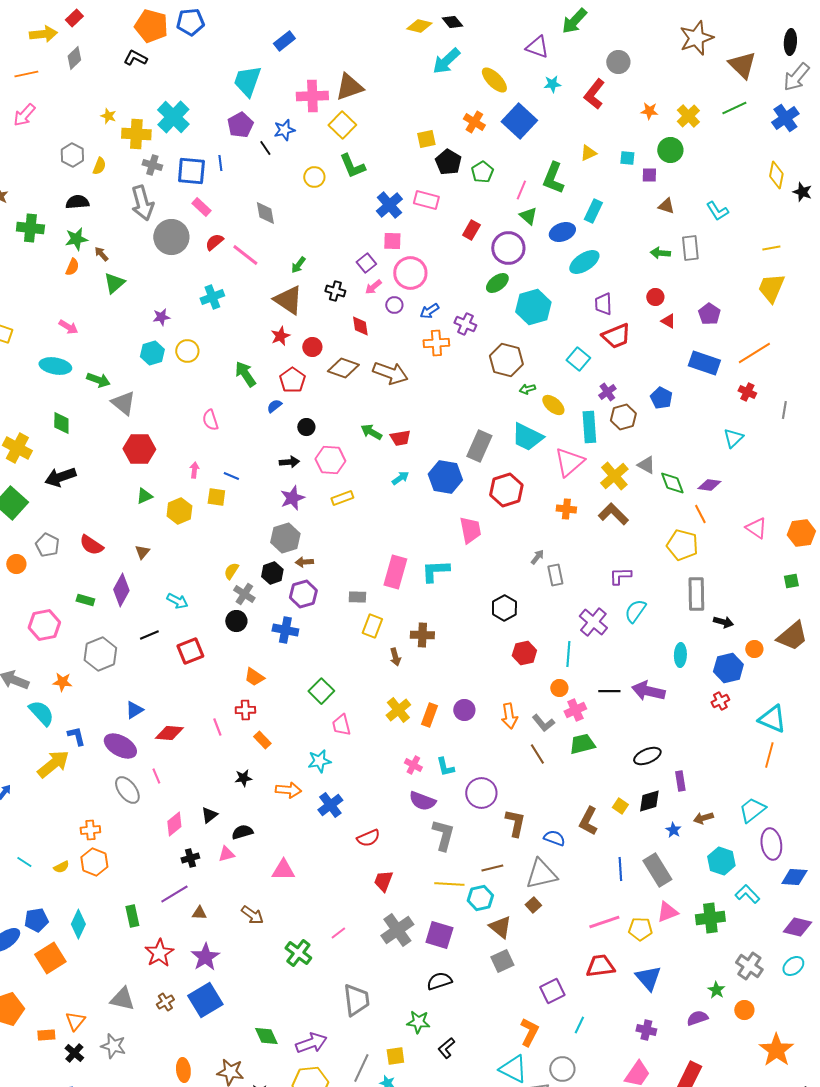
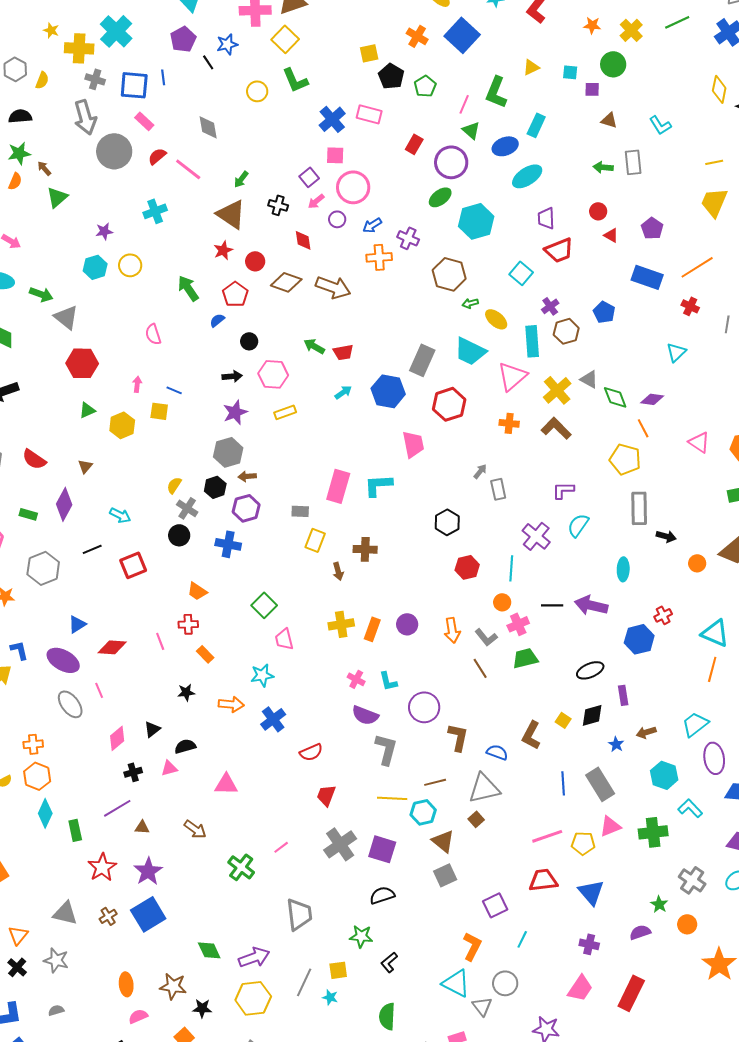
blue hexagon: (728, 668) -> (639, 639), moved
yellow cross: (398, 710) -> (341, 624), turned 30
cyan diamond: (78, 924) -> (45, 813), moved

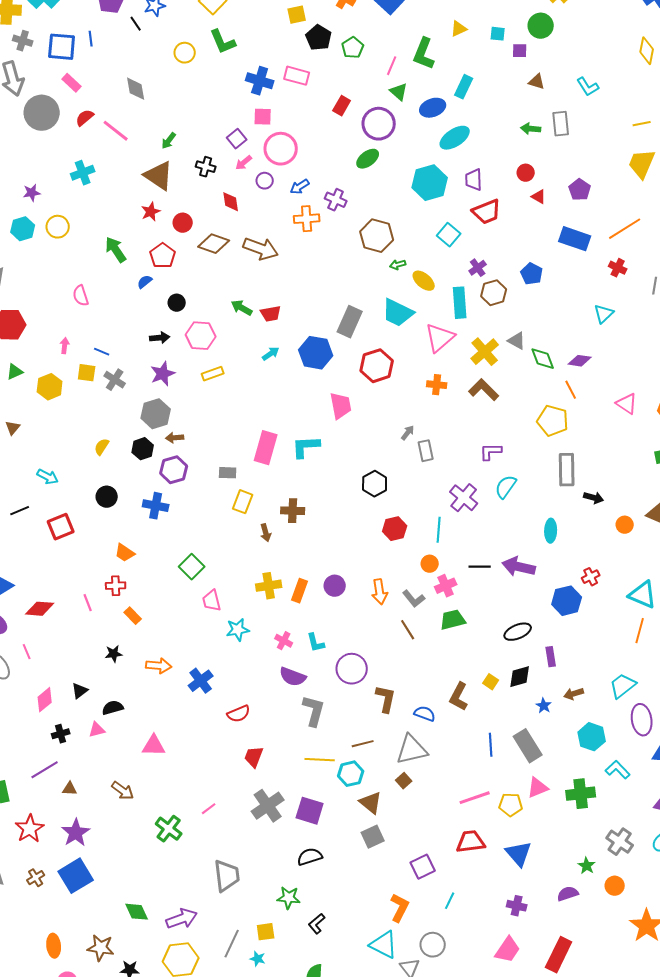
blue cross: (332, 119) -> (260, 81), turned -32
cyan hexagon: (476, 221) -> (430, 183), moved
gray cross: (187, 508) -> (115, 380), moved
cyan star: (262, 675) -> (238, 630), moved

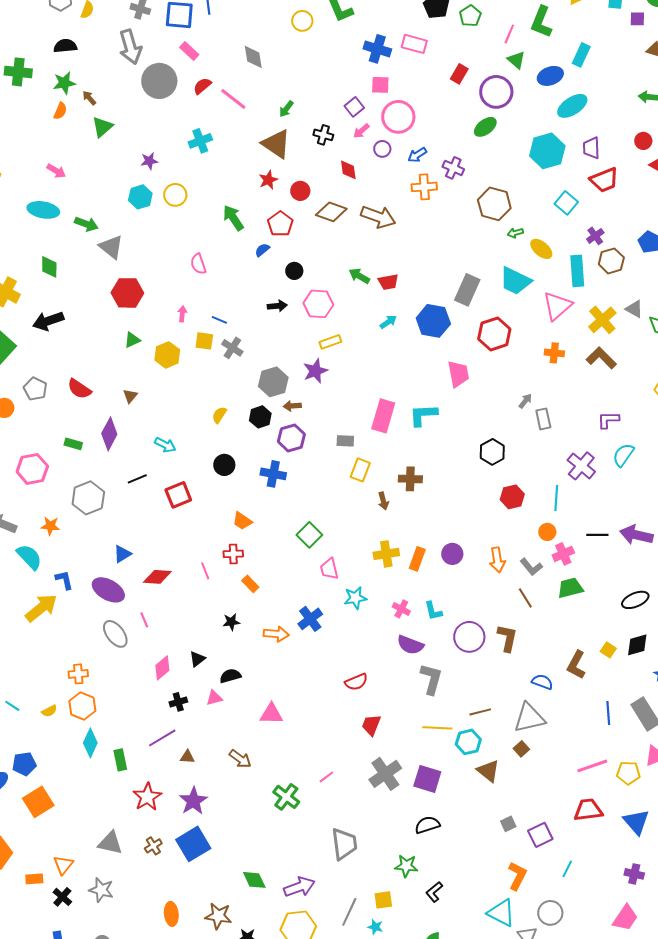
purple star: (163, 374) -> (315, 371), moved
blue cross: (201, 681) -> (310, 619), moved
brown L-shape: (386, 699) -> (507, 638), moved
gray square: (373, 837) -> (508, 824), moved, size x0.7

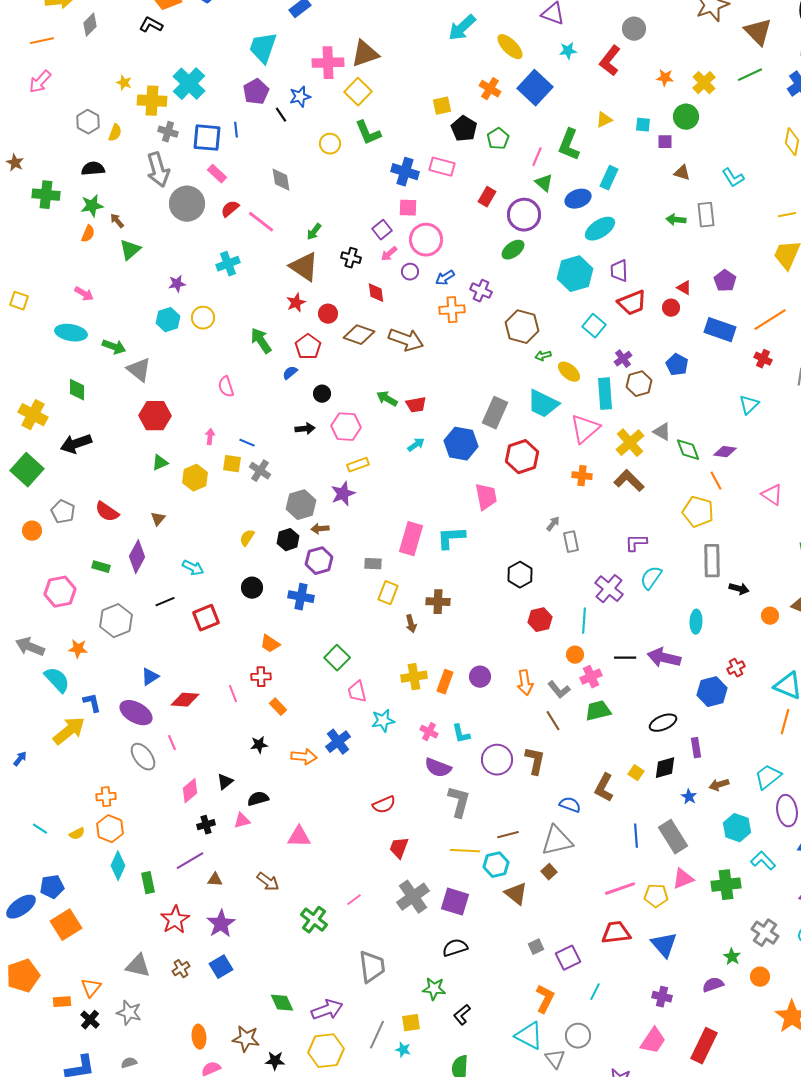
red circle: (643, 141) -> (671, 308), moved
blue square: (193, 844) -> (221, 967), size x0.7

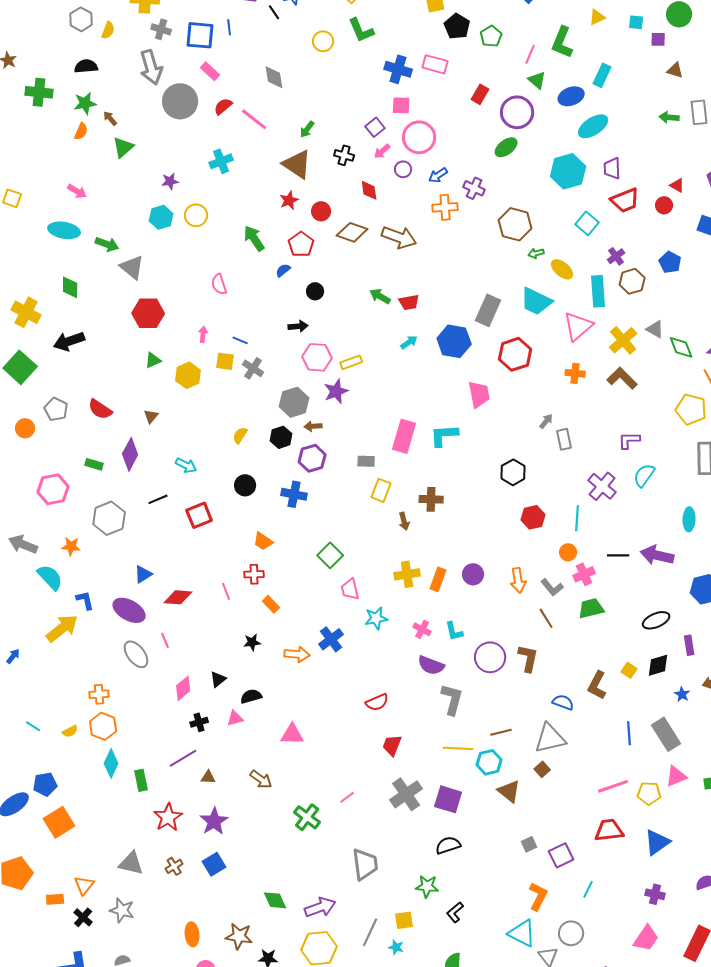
pink hexagon: (346, 427) -> (317, 357), moved
blue triangle: (664, 945) -> (657, 842), turned 36

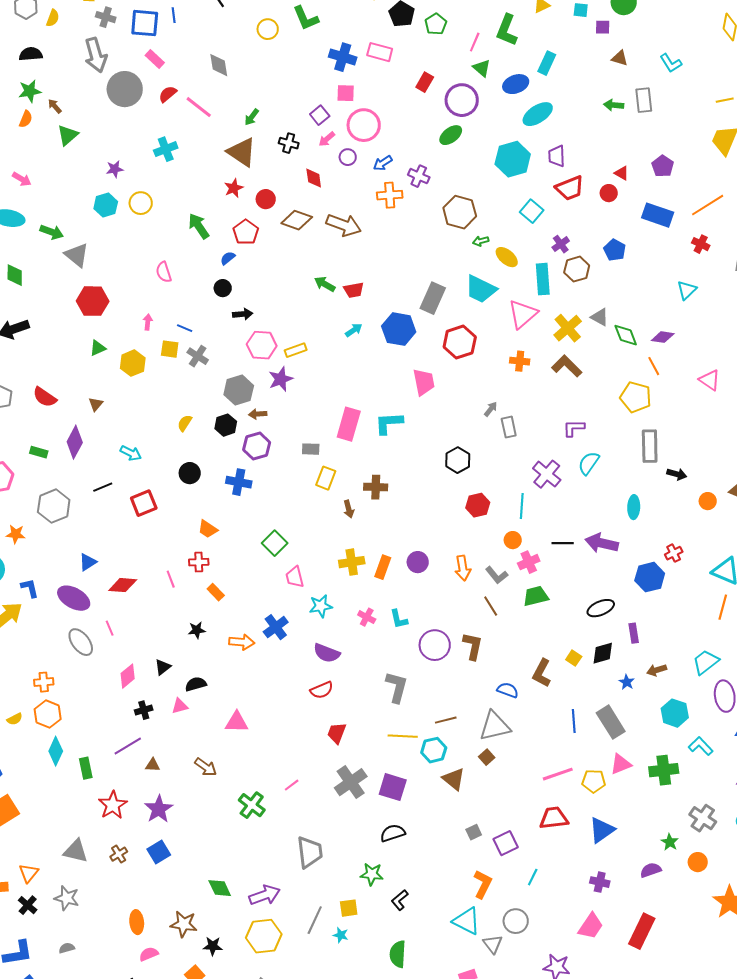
black circle: (315, 291) -> (223, 288), moved
purple semicircle: (431, 665) -> (327, 653), moved

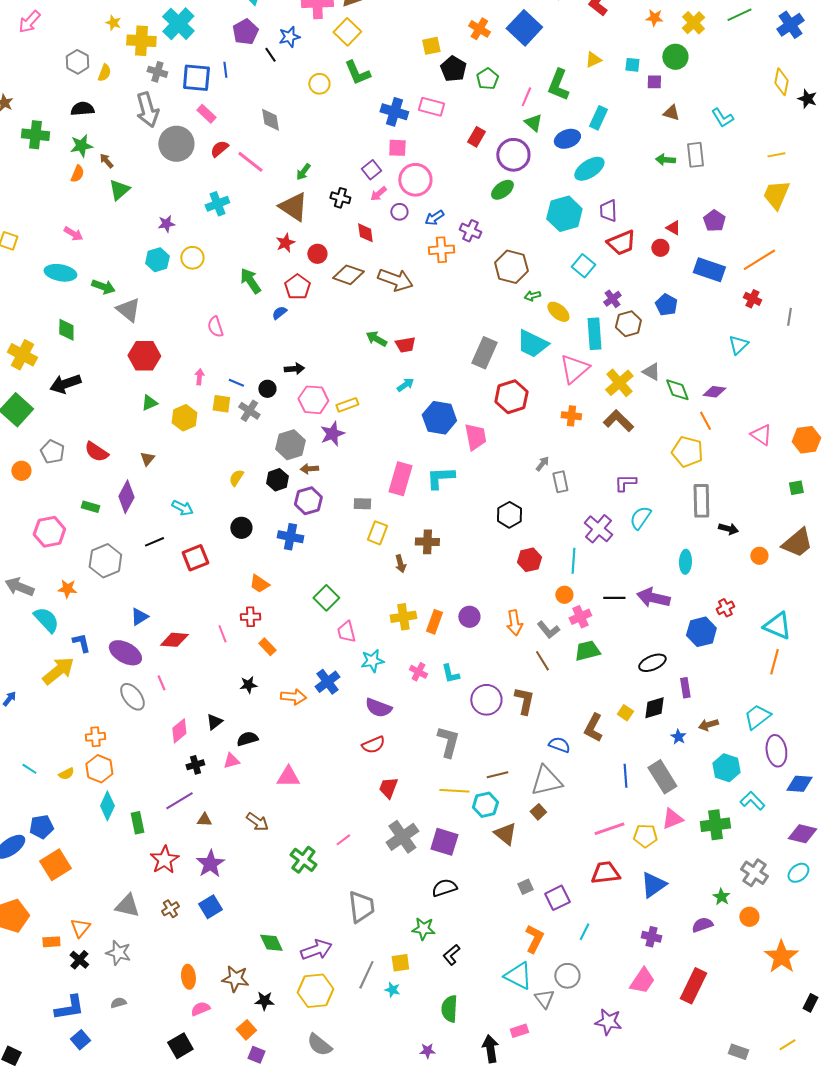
black circle: (223, 288) -> (267, 389), moved
blue hexagon: (399, 329) -> (439, 418), moved

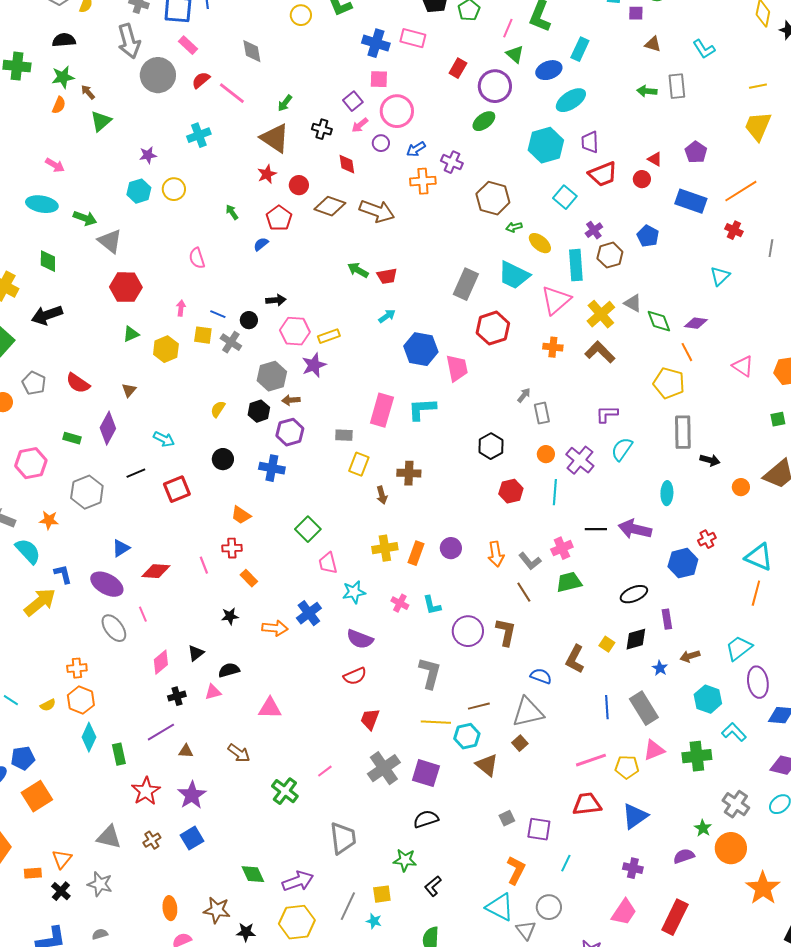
green arrow: (250, 281) -> (232, 212), size x0.6
orange circle: (564, 595) -> (546, 454), moved
purple square: (557, 898) -> (539, 829), turned 35
orange circle: (749, 917) -> (731, 848), size x1.6

